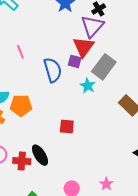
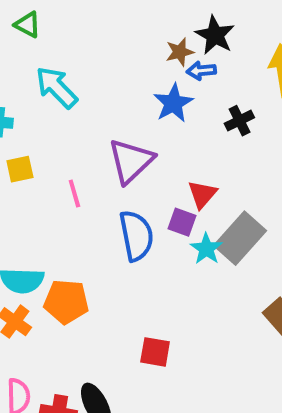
purple triangle: (92, 26) -> (131, 161), moved
red triangle: (83, 47) -> (202, 194), size x0.7
cyan star: (88, 86) -> (206, 249), moved

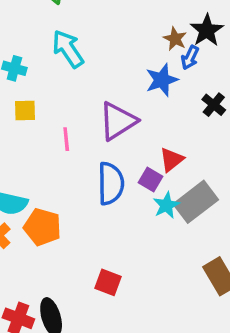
brown star: (180, 52) -> (175, 39), turned 30
blue arrow: (201, 71) -> (190, 58), turned -70
black cross: (239, 121) -> (214, 105), turned -35

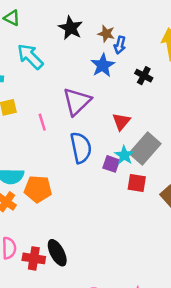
black star: (207, 30) -> (71, 28), moved
purple square: (150, 180) -> (111, 164), moved
red square: (108, 282) -> (137, 183), moved

